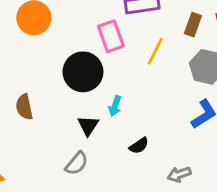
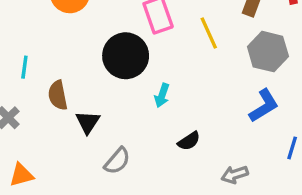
yellow line: (155, 51) -> (209, 33), turned -52
black triangle: (88, 125) -> (88, 122), moved

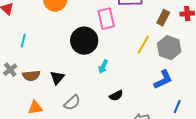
yellow line: (209, 33) -> (143, 45), moved, turned 48
brown semicircle: (58, 95) -> (31, 76), moved, turned -90
orange triangle: (21, 175) -> (35, 108), moved

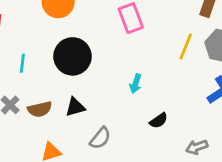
black circle: (84, 41) -> (73, 56), moved
black triangle: (57, 78) -> (75, 107), turned 42

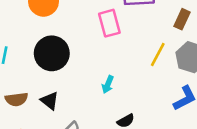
black triangle: (75, 107) -> (50, 101), turned 48

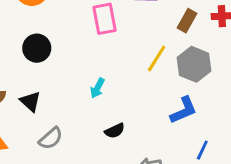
black circle: (52, 53) -> (37, 48), size x0.7

